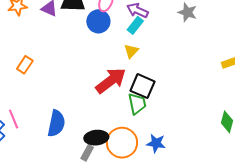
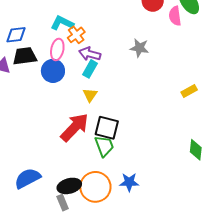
blue semicircle: (56, 123) -> (28, 178), turned -120
gray rectangle: (87, 153) -> (63, 203), turned -42

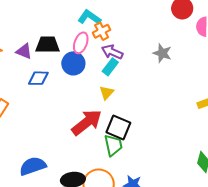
blue diamond: (16, 35) -> (38, 78), moved

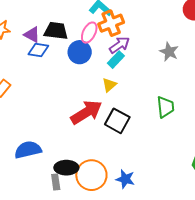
orange cross: (102, 31) -> (111, 23), size x1.4
purple arrow: (112, 52) -> (119, 45), turned 115
blue diamond: (38, 78) -> (38, 50), moved
green trapezoid: (113, 145) -> (165, 107), moved

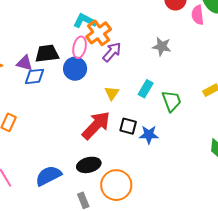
cyan rectangle: (116, 60) -> (146, 89), moved
black square: (117, 121) -> (128, 126), size x0.7
black ellipse: (66, 168) -> (89, 165), moved
blue star: (125, 179) -> (149, 135), moved

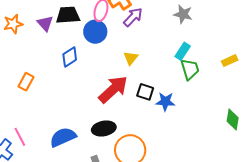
purple triangle: (25, 63) -> (45, 23), turned 30
blue diamond: (34, 76) -> (70, 57), moved, turned -30
cyan rectangle: (146, 89) -> (183, 51), moved

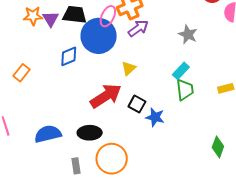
orange star: (13, 24) -> (33, 16), moved
blue circle: (95, 32) -> (99, 36), size x1.5

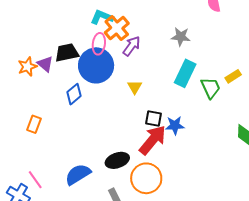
cyan rectangle: (181, 71) -> (185, 73), size x1.5
green trapezoid: (185, 90) -> (211, 88), moved
red arrow: (106, 96) -> (153, 140), moved

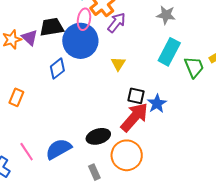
blue star: (175, 125) -> (157, 104), turned -30
pink line: (35, 180) -> (27, 152), moved

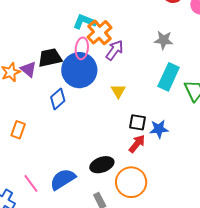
blue star: (157, 104) -> (159, 129), turned 30
red arrow: (134, 117) -> (137, 144), size x0.6

